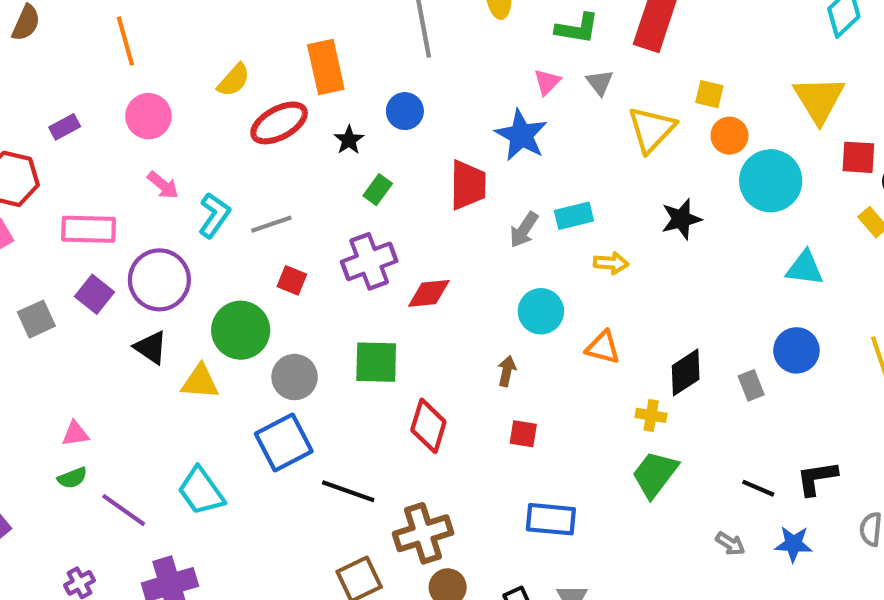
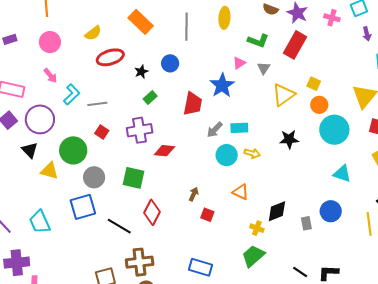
orange rectangle: (326, 67) -> (141, 22), moved, turned -45
cyan circle: (541, 311) -> (227, 155), moved
red square: (523, 434) -> (207, 215), moved
black line: (348, 491) -> (119, 226), moved

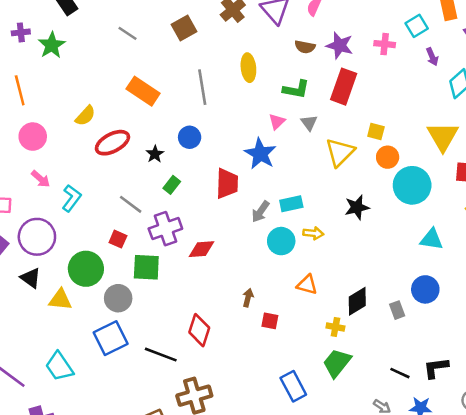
gray line: (97, 104) -> (131, 204), moved, turned 54
green square: (133, 178) -> (146, 267), moved
blue rectangle: (201, 267) -> (293, 386), moved, turned 55

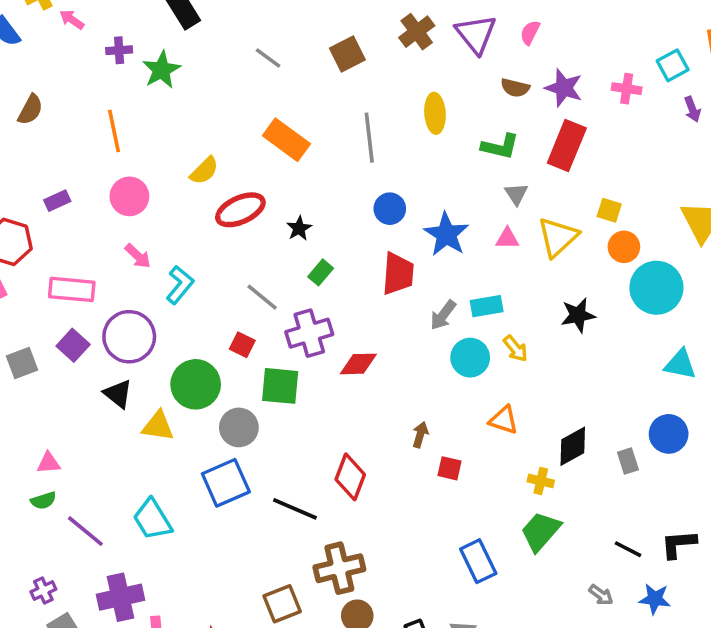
pink triangle: (277, 122) -> (507, 239), moved, turned 42
blue circle: (190, 137) -> (390, 209), moved
yellow arrow: (313, 233) -> (515, 349), turned 42

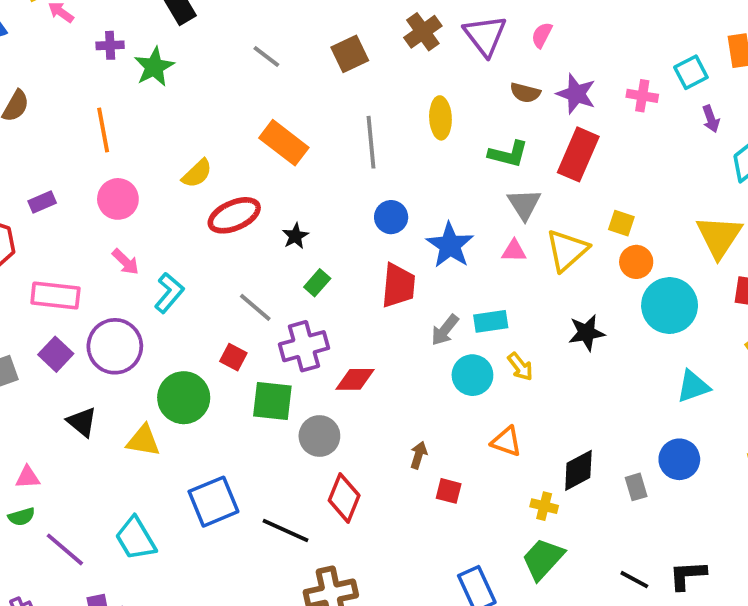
gray triangle: (516, 194) -> (524, 204), size x1.4
cyan triangle: (680, 364) -> (693, 386), turned -32
black triangle: (118, 394) -> (82, 422), moved
gray circle: (239, 427) -> (319, 436), moved

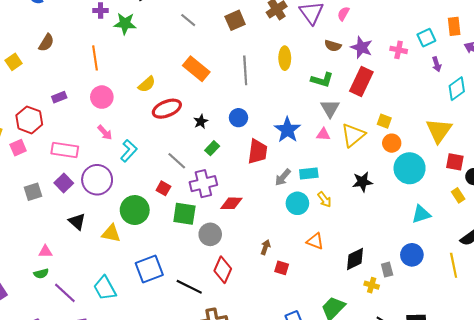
green star: (154, 67) -> (125, 24), turned 30
blue circle: (391, 217) -> (238, 118), moved
yellow cross: (544, 506) -> (372, 285), moved

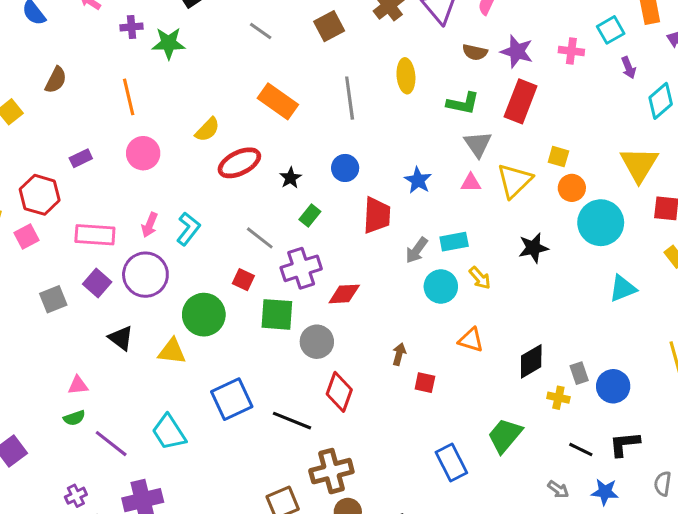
blue star: (287, 130) -> (418, 180), size x0.7
pink arrow: (105, 133) -> (150, 225), moved, turned 70
blue circle: (412, 255) -> (613, 386), moved

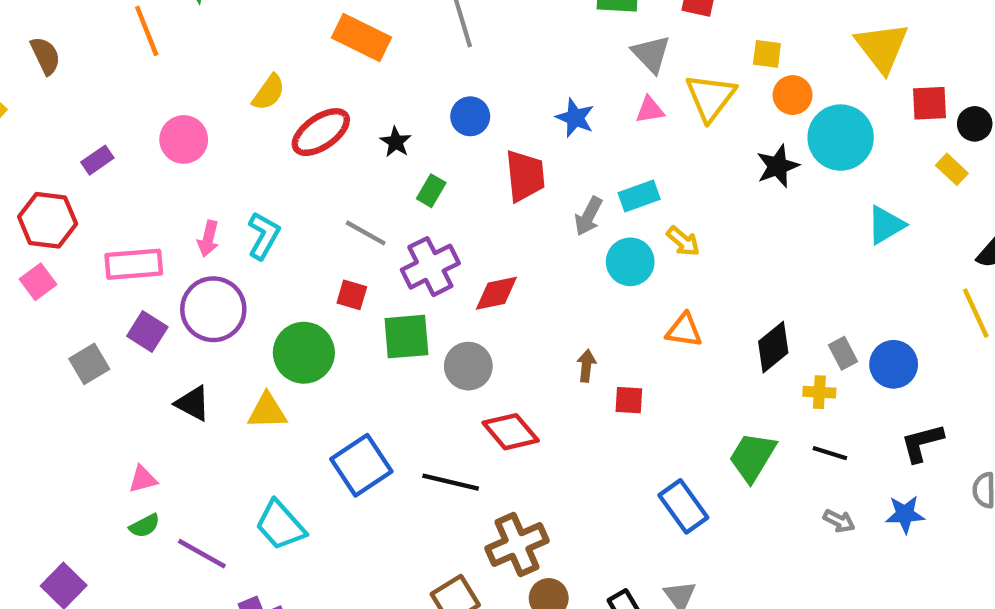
brown semicircle: (56, 80) -> (45, 56), turned -44
orange line: (129, 97) -> (147, 31), moved
black star: (533, 248) -> (778, 166), moved
red diamond: (339, 392) -> (511, 432), turned -51
black line: (581, 449) -> (830, 453), moved

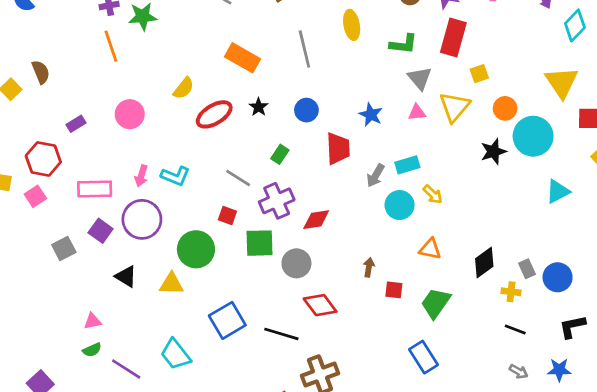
yellow square: (767, 54) -> (479, 74), moved, turned -30
brown semicircle: (45, 56) -> (41, 72), moved
black star: (396, 142) -> (259, 107), moved
cyan L-shape: (264, 236) -> (175, 176), turned 80
green trapezoid: (752, 457) -> (436, 303), moved

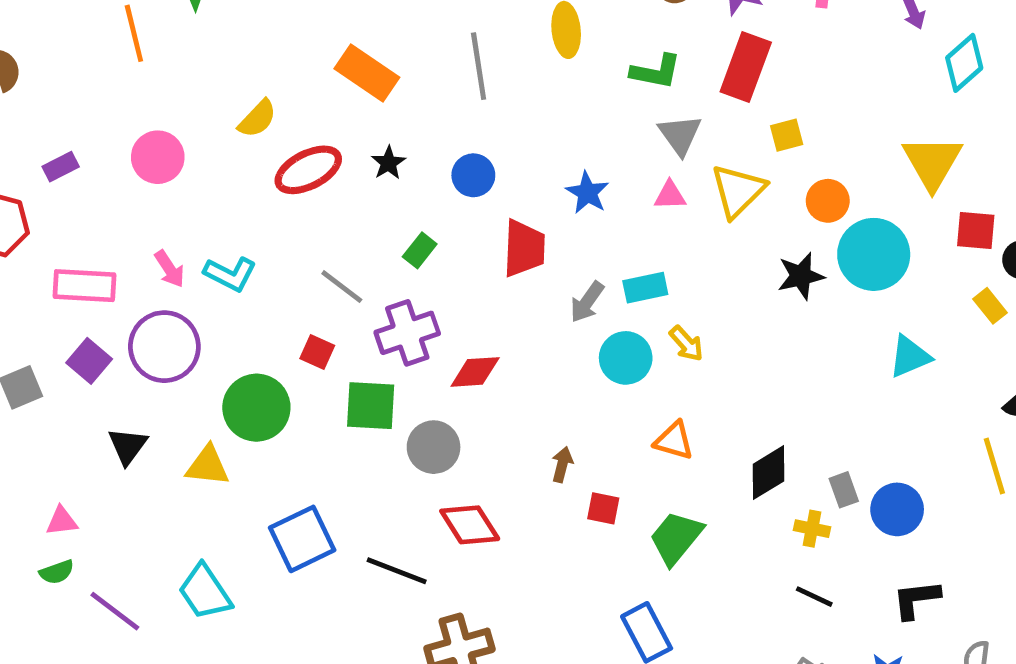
pink arrow: (141, 176) -> (170, 269), turned -55
black triangle: (126, 276) -> (128, 446), turned 30

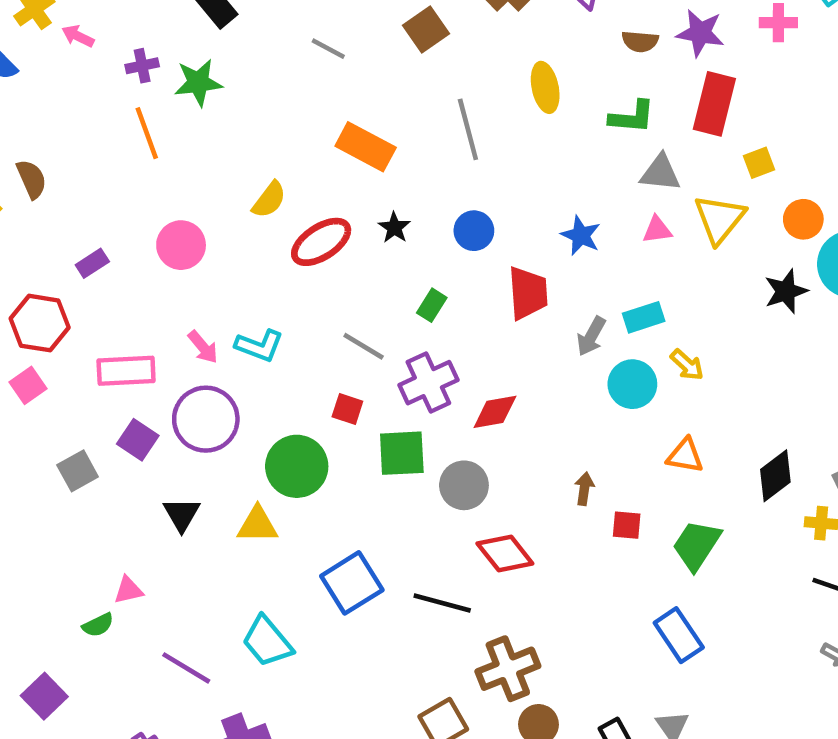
gray triangle: (680, 135) -> (660, 173), turned -42
green semicircle: (57, 572) -> (98, 625), moved

